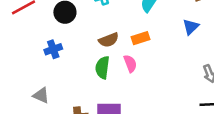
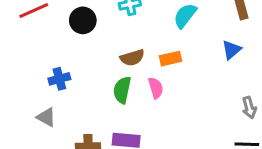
blue cross: (53, 49) -> (59, 79), moved

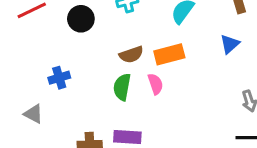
orange rectangle: (171, 59) -> (169, 54), size x1.4
gray triangle: (46, 117) -> (33, 114), moved

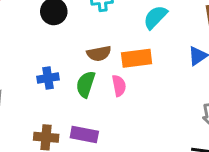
blue cross: (59, 78) -> (48, 78), moved

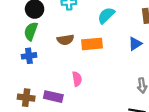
green semicircle: (86, 84) -> (31, 31), moved
pink semicircle: (119, 86) -> (77, 79), moved

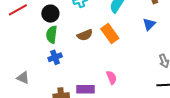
orange rectangle: (92, 44) -> (110, 33), turned 72
pink semicircle: (77, 79) -> (111, 77), moved

